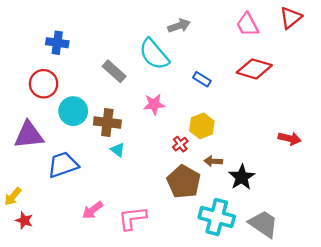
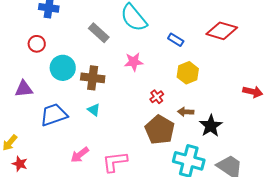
red circle: (44, 84) -> (37, 44), size x0.7
yellow hexagon: (202, 126) -> (188, 73), moved
purple triangle: (29, 135) -> (24, 89), size x0.7
cyan triangle: (118, 150) -> (94, 110), moved

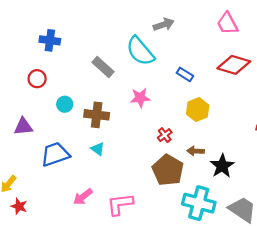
cyan circle: (63, 68) -> (65, 104), size x0.6

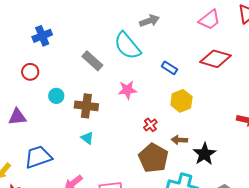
pink trapezoid: (227, 23) -> (210, 20), turned -100
blue cross: (50, 40) -> (42, 36), turned -30
blue trapezoid: (55, 154) -> (38, 157), moved

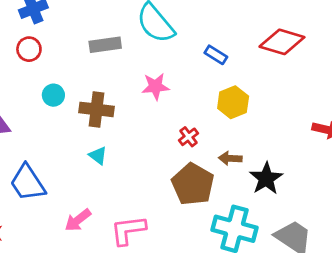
gray rectangle: (92, 61) -> (105, 45), turned -50
red circle: (30, 72) -> (29, 49), moved
blue trapezoid: (38, 157) -> (28, 183), turned -104

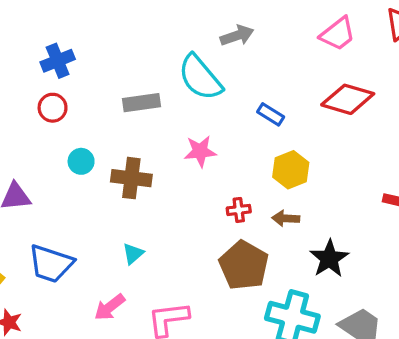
red cross: (189, 137) -> (239, 210), turned 30
cyan triangle: (98, 155) -> (133, 254), moved, turned 42
brown arrow: (230, 158) -> (286, 218), moved
blue trapezoid: (28, 183) -> (51, 264), turned -39

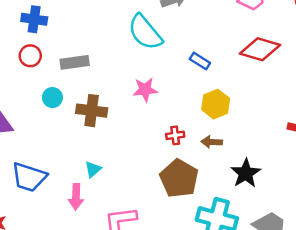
blue cross: (58, 61) -> (34, 19), turned 30
gray rectangle: (141, 103) -> (75, 62), moved
pink arrow: (110, 307) -> (76, 197), moved, turned -50

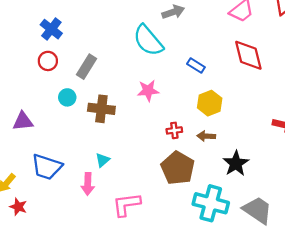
blue cross: (34, 19) -> (51, 29), turned 30
red diamond: (260, 49) -> (248, 55), turned 60
gray rectangle: (75, 62) -> (87, 67), turned -50

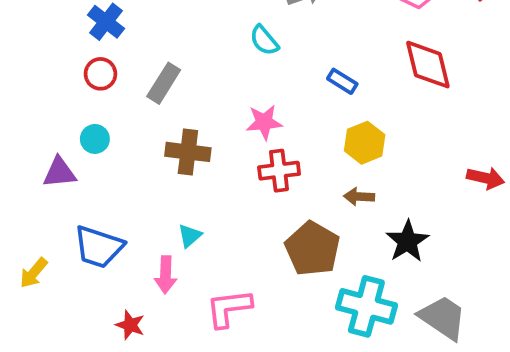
cyan semicircle: (148, 40) -> (264, 40), size x0.6
cyan circle: (67, 97) -> (95, 139), moved
red cross: (174, 130) -> (279, 171), moved, size x1.5
red star: (18, 207) -> (130, 325), moved

